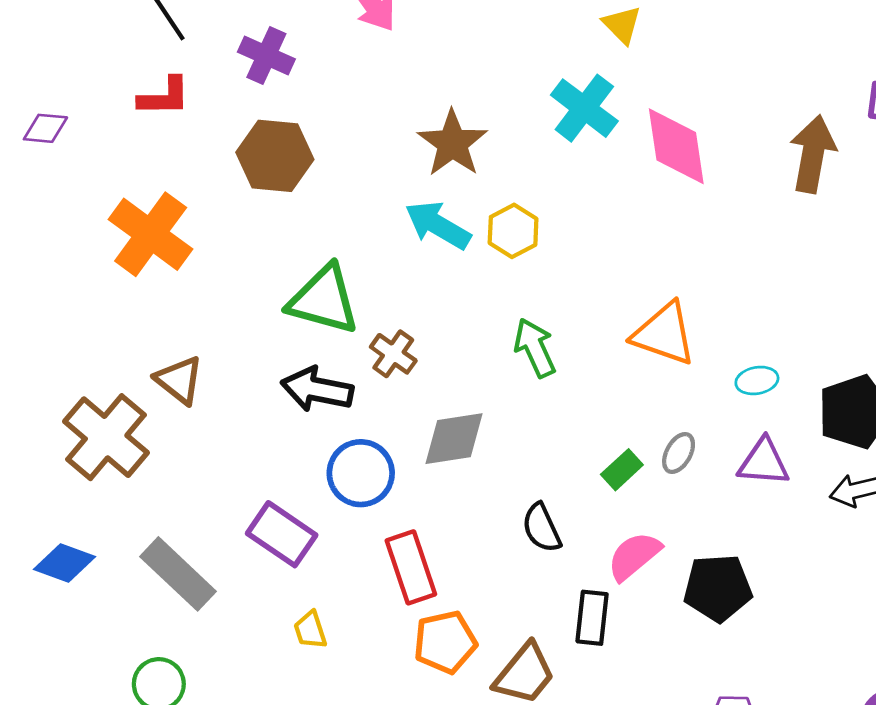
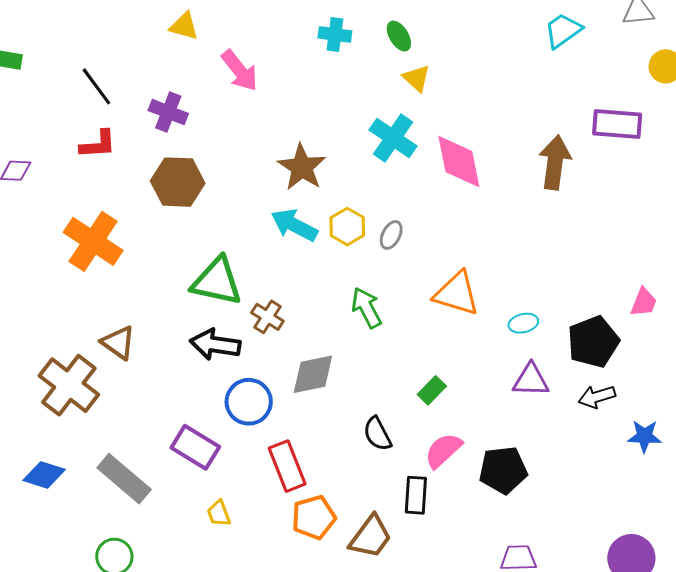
gray ellipse: (679, 453) -> (391, 235), moved

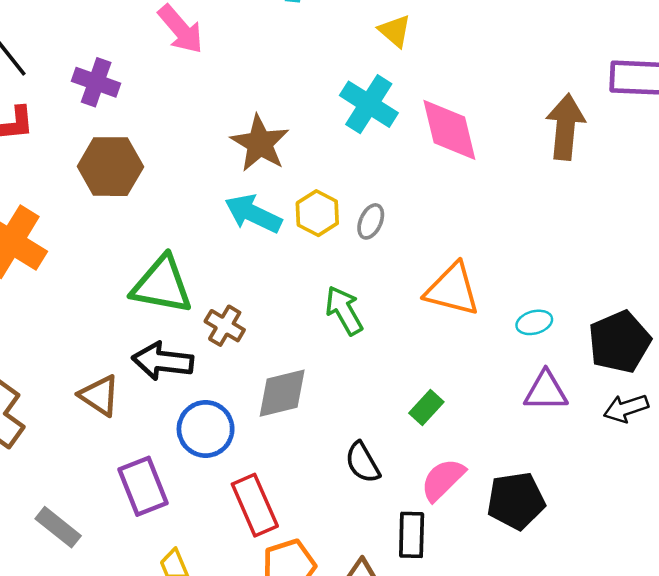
brown triangle: (118, 343) -> (99, 395), moved
purple rectangle: (195, 447) -> (143, 486), turned 39
gray rectangle: (124, 479) -> (58, 527), size x0.7

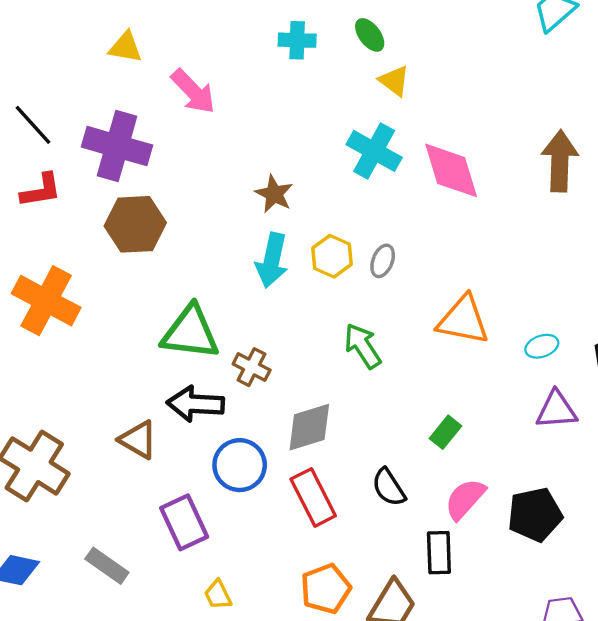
purple cross: (96, 82) -> (117, 146), size x1.5
brown star: (260, 143) -> (274, 194), size x0.7
cyan arrow: (253, 214) -> (272, 260), turned -100
red rectangle: (255, 505) -> (313, 497), moved

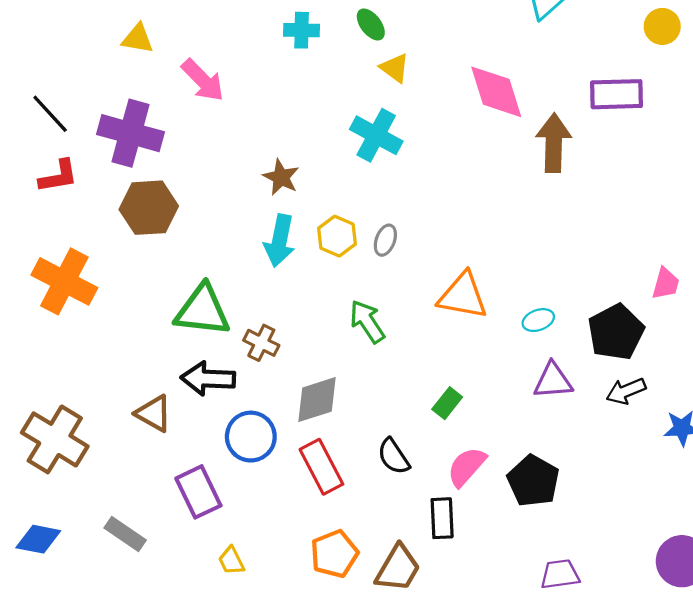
pink diamond: (451, 170) -> (496, 92), moved
black pentagon: (535, 515) -> (533, 481), turned -30

